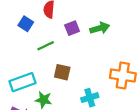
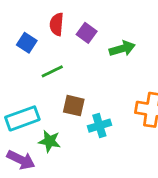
purple square: (72, 28) -> (87, 33), moved, turned -32
cyan cross: (90, 98) -> (99, 126), moved

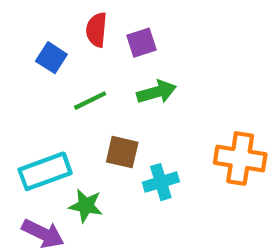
purple square: (87, 33) -> (142, 43), turned 36
green arrow: (122, 49) -> (157, 92), moved

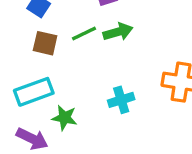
green line: (90, 101) -> (84, 33), moved
brown square: (122, 152) -> (45, 43), moved

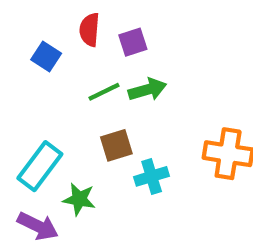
brown square: (45, 43) -> (116, 145), moved, turned -30
cyan rectangle: (34, 92) -> (40, 166), turned -33

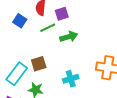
green line: (104, 92) -> (48, 28), moved
brown square: (116, 145) -> (39, 64), moved

